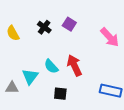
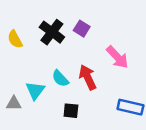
black cross: (44, 27) -> (52, 32), size x1.5
pink arrow: (110, 37) -> (117, 57), moved

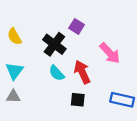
black cross: (52, 32) -> (54, 44), moved
cyan triangle: (35, 90) -> (14, 71), moved
black square: (71, 111) -> (78, 100), moved

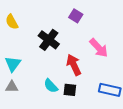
purple square: (77, 26) -> (76, 16), moved
yellow semicircle: (14, 36) -> (12, 22), moved
cyan semicircle: (57, 73) -> (51, 86), moved

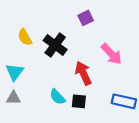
purple square: (76, 16) -> (86, 18), turned 32
yellow semicircle: (12, 22) -> (25, 37), moved

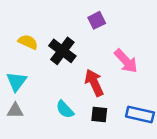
yellow semicircle: (25, 37) -> (28, 42), turned 144
black square: (79, 101) -> (99, 114), moved

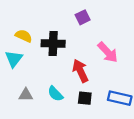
black cross: (62, 51) -> (53, 44), turned -35
cyan triangle: (17, 81) -> (14, 59), moved
gray triangle: (15, 111) -> (26, 95), moved

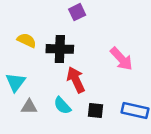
purple square: (83, 17) -> (77, 12), moved
cyan triangle: (14, 59) -> (16, 82), moved
red arrow: (80, 71) -> (76, 80), moved

